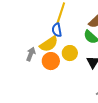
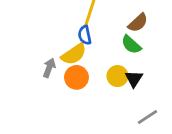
yellow circle: (70, 53) -> (117, 76), moved

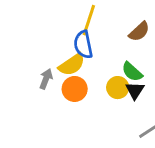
blue semicircle: (85, 35) -> (83, 44), size x1.4
green semicircle: (131, 45) -> (132, 72), moved

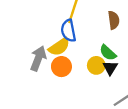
brown semicircle: (139, 32) -> (114, 20), turned -54
gray arrow: (46, 79) -> (38, 58), size x1.5

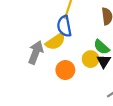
orange circle: (61, 67) -> (65, 70), moved

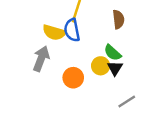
yellow semicircle: (55, 42) -> (54, 32), moved, turned 50

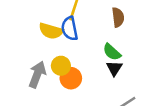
gray arrow: (41, 59) -> (37, 74), moved
yellow circle: (101, 66) -> (61, 66), moved

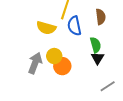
blue semicircle: (70, 28) -> (74, 26), moved
green semicircle: (112, 52) -> (96, 45), turned -147

